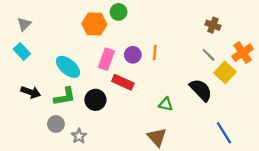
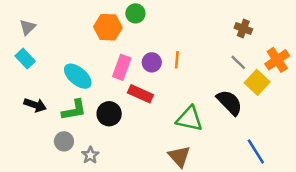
green triangle: (166, 104) -> (189, 119), size x1.6

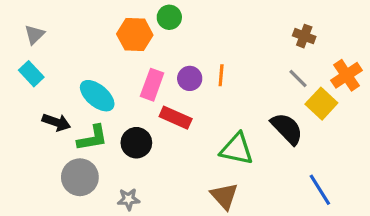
black arrow: (35, 105) -> (56, 122), moved
gray circle: (64, 141) -> (80, 177), size x1.5
gray star: (90, 155) -> (129, 199), moved, turned 30

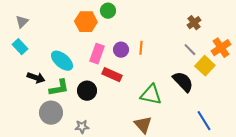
brown cross: (304, 36) -> (194, 23), turned 32

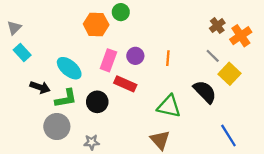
gray triangle: (22, 22) -> (14, 28), moved
orange line: (141, 48) -> (168, 58), moved
orange cross: (221, 48) -> (241, 36), moved

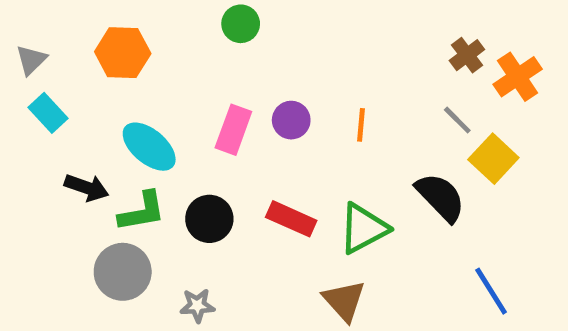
green circle: (121, 12) -> (241, 24), moved
orange hexagon: (96, 24) -> (123, 53), moved
red rectangle: (125, 84) -> (291, 219), moved
green triangle: (169, 106) -> (363, 228), turned -40

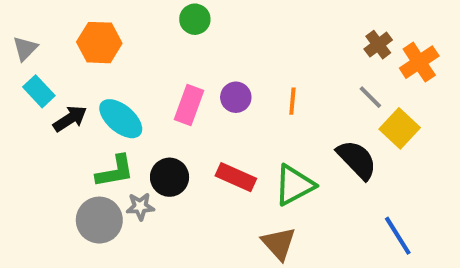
black arrow: (87, 188) -> (70, 119), moved, turned -52
gray star: (197, 305) -> (140, 206), moved

